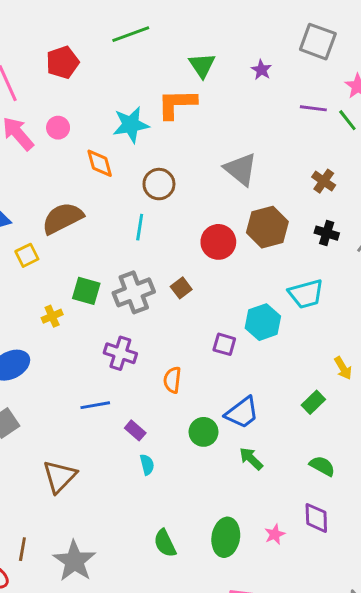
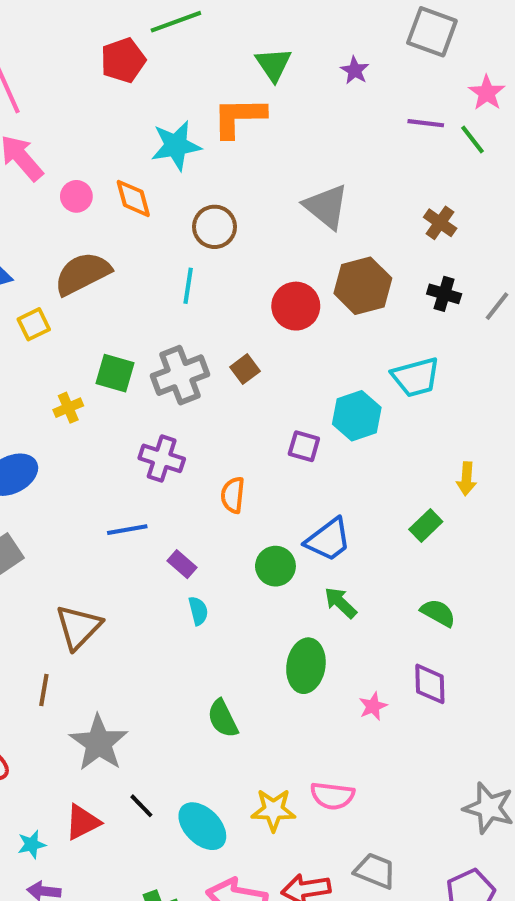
red pentagon: (62, 62) -> (123, 60), moved
pink circle: (58, 128) -> (76, 196), moved
yellow arrow: (343, 368) -> (466, 479), turned 35
green ellipse: (226, 537) -> (306, 666), moved
brown line: (22, 549) -> (44, 690), moved

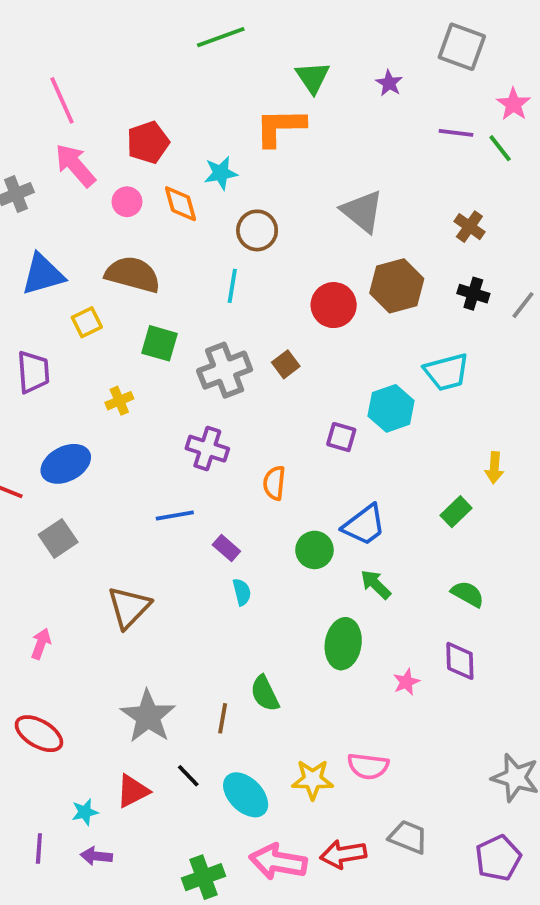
red pentagon: (123, 60) -> (148, 142), moved
cyan star: (176, 146) -> (221, 173), moved, size x0.7
brown semicircle: (82, 274) -> (133, 274), turned 42
green square: (115, 373) -> (160, 343), moved
brown line: (44, 690) -> (223, 718), moved

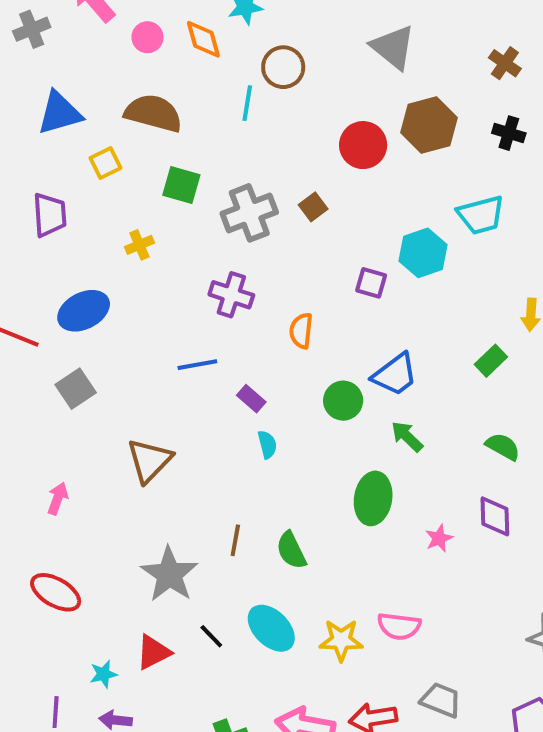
cyan line: (232, 286) -> (247, 103), moved
brown line: (223, 718) -> (235, 540), moved
cyan ellipse: (246, 795) -> (271, 628), moved

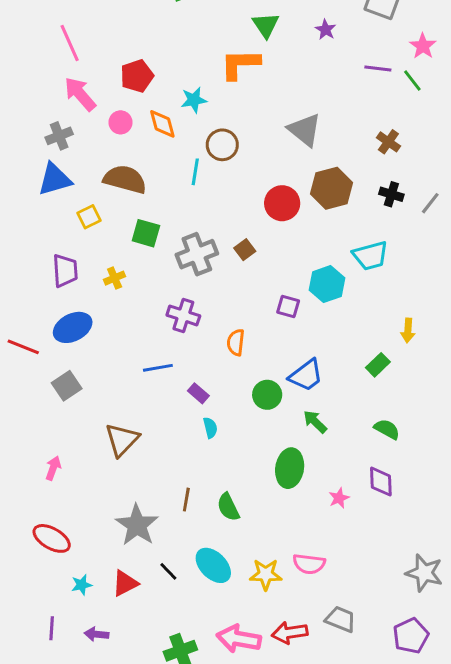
gray cross: (32, 29) -> (59, 136), moved
purple trapezoid: (50, 215) -> (65, 271), moved
cyan star: (104, 674) -> (82, 585), moved

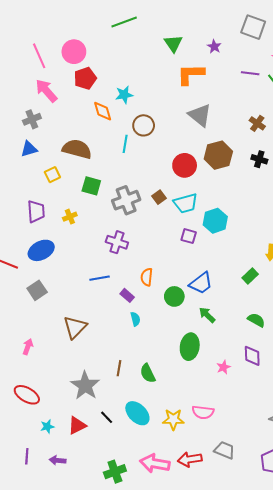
orange L-shape: (240, 64) -> (191, 74), moved
pink circle: (120, 122) -> (74, 52), moved, size x1.5
blue triangle: (55, 179) -> (29, 149), size x0.7
cyan trapezoid: (370, 256) -> (186, 203), moved
orange semicircle: (236, 342) -> (147, 277), moved

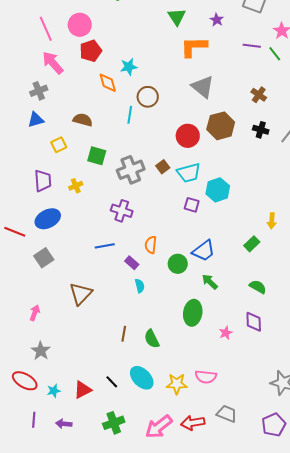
brown semicircle: (77, 149) -> (83, 120), size x0.7
gray star: (85, 386) -> (41, 351), moved, size x0.7
red ellipse: (27, 395) -> (25, 381), moved
pink arrow: (155, 463) -> (159, 427), turned -48
green cross: (115, 472) -> (114, 423), moved

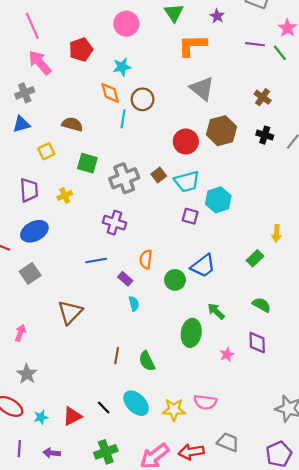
pink circle: (80, 25) -> (126, 24), moved
orange diamond: (108, 83) -> (110, 93), moved
green arrow: (210, 282) -> (216, 311), moved

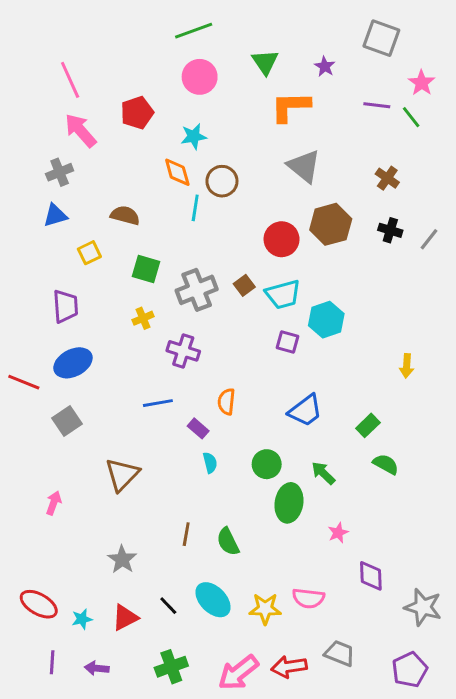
yellow cross: (65, 196) -> (143, 318), moved
green rectangle: (255, 258) -> (368, 425), moved
green circle: (175, 280) -> (267, 464), moved
purple diamond: (257, 343) -> (371, 576), moved
gray star: (27, 374) -> (122, 559), moved

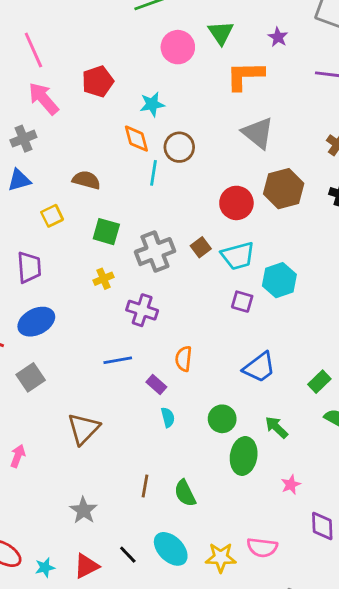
pink circle: (200, 77) -> (178, 47), moved

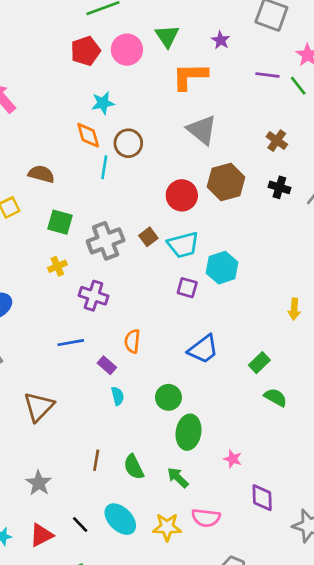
red pentagon: (98, 81) -> (85, 51), moved
green arrow: (276, 427) -> (178, 478), moved
pink star: (291, 485) -> (233, 459), turned -30

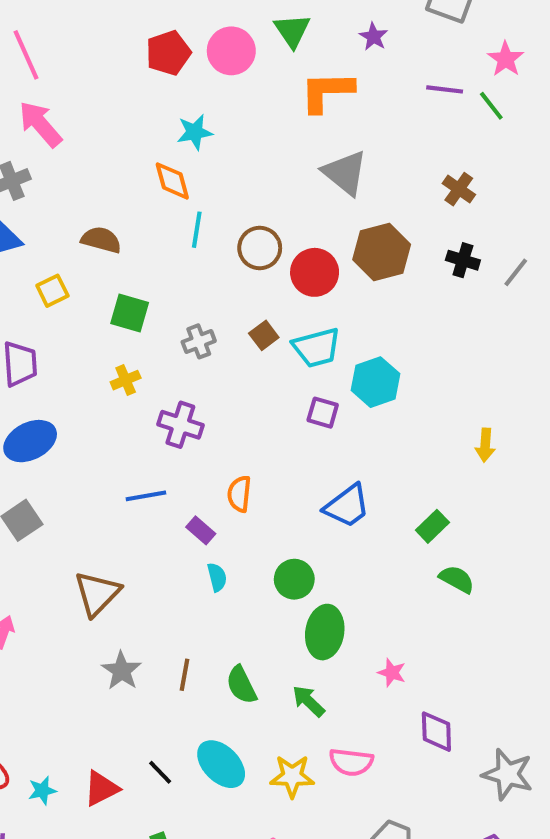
brown circle: (128, 143) -> (260, 248), moved
gray cross: (106, 241) -> (199, 341), size x0.6
gray star: (39, 483) -> (122, 671), moved

